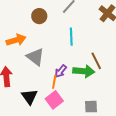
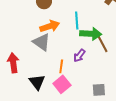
orange arrow: (16, 40) -> (50, 26), moved
purple arrow: (61, 71) -> (79, 56), moved
green arrow: (84, 71) -> (91, 34), moved

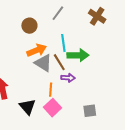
gray triangle: (41, 42) -> (43, 63), moved
brown line: (102, 44) -> (59, 62), moved
purple arrow: (79, 56) -> (68, 78), turned -120

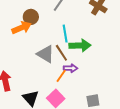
orange arrow: (37, 50) -> (22, 28), moved
orange line: (51, 90) -> (61, 76), moved, turned 32

